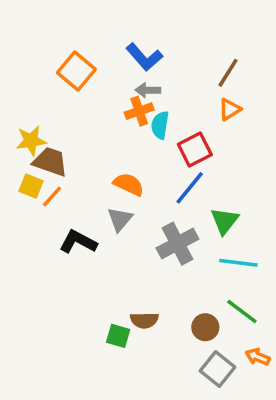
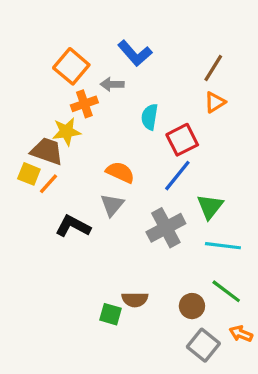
gray arrow: (148, 90) -> (112, 84), moved
orange cross: (139, 111) -> (84, 104), moved
yellow star: (31, 141) -> (66, 132), moved

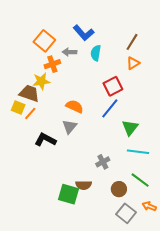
cyan semicircle: (150, 117) -> (96, 53), moved
gray cross: (166, 228) -> (103, 162), moved, size x0.6
green square: (110, 314) -> (69, 194), size x1.5

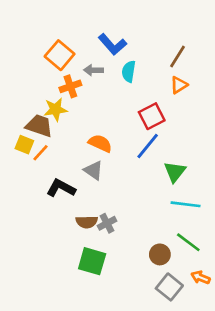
gray triangle: (70, 127) -> (93, 170), turned -35
gray cross: (103, 162) -> (107, 223), moved
brown semicircle: (84, 185) -> (87, 222), moved

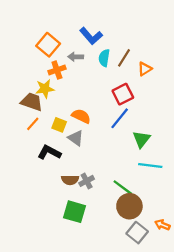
brown line: (177, 57) -> (124, 58), moved
yellow square: (24, 145) -> (59, 125), moved
green line: (188, 242) -> (123, 188), moved
brown circle: (160, 254) -> (129, 206), size x1.5

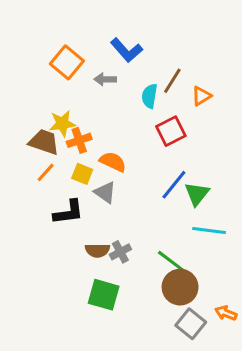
cyan semicircle: (104, 58) -> (149, 96), moved
orange cross: (57, 70) -> (79, 140), moved
blue line: (120, 118) -> (174, 185), moved
black L-shape: (49, 152) -> (68, 212), turned 145

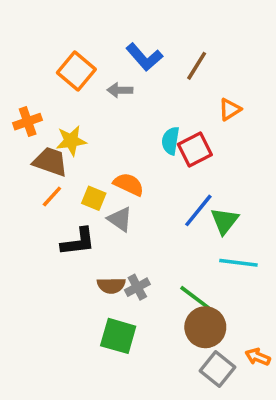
brown line: (172, 81) -> (197, 66), moved
cyan semicircle: (149, 96) -> (170, 141), moved
orange cross: (79, 140) -> (28, 122), moved

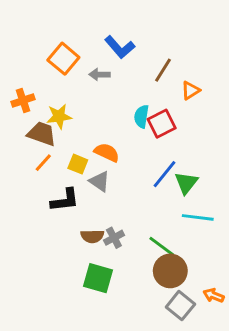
brown line: (197, 66) -> (163, 70), moved

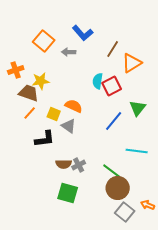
orange triangle: (190, 90) -> (132, 63), size x1.5
green triangle: (186, 183) -> (138, 108), moved

